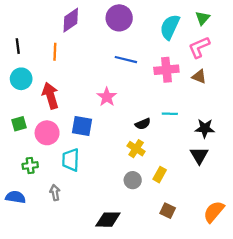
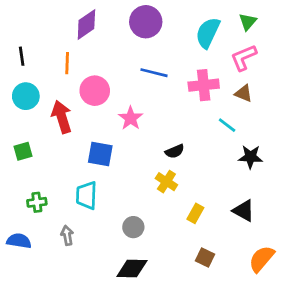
cyan line: (170, 114) -> (227, 125), moved, turned 35
pink circle: (47, 133) -> (95, 91), moved
black triangle: (199, 155) -> (244, 211), moved, turned -30
gray circle: (133, 180) -> (133, 227), moved

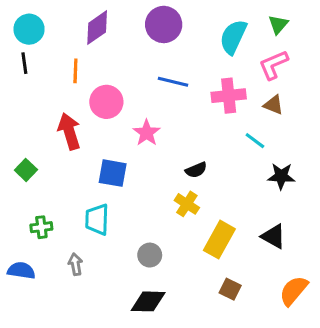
cyan circle: (26, 96) -> (29, 29), moved
green square: (23, 151) -> (26, 170), turned -30
yellow rectangle: (195, 213) -> (219, 240), size x1.6

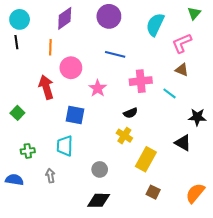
green triangle: (278, 24) -> (194, 13), moved
pink cross: (229, 96) -> (141, 81), moved
black star: (281, 176) -> (197, 117), moved
black triangle: (273, 236) -> (183, 143), moved

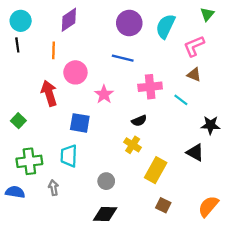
purple circle: (109, 16) -> (129, 23), moved
green cross: (28, 151) -> (29, 161), size x1.6

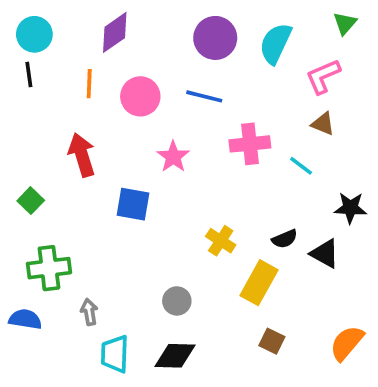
pink circle: (75, 72) -> (140, 96), moved
black semicircle: (139, 121) -> (285, 239), moved
cyan trapezoid: (69, 156) -> (115, 354), moved

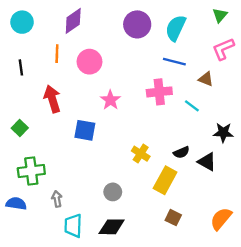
black line: (29, 74) -> (21, 67), moved
pink L-shape: (323, 76) -> (223, 49), moved
blue line: (204, 96) -> (174, 62), moved

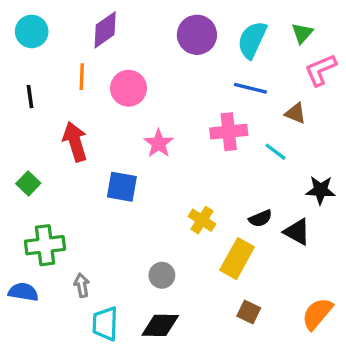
green triangle: (220, 15) -> (302, 33), moved

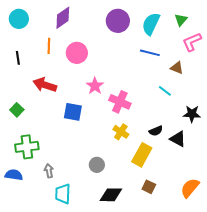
pink cross: (229, 132) -> (120, 102), moved, turned 30
red arrow: (75, 142) -> (45, 85), turned -55
black diamond: (160, 325) -> (111, 195), moved

